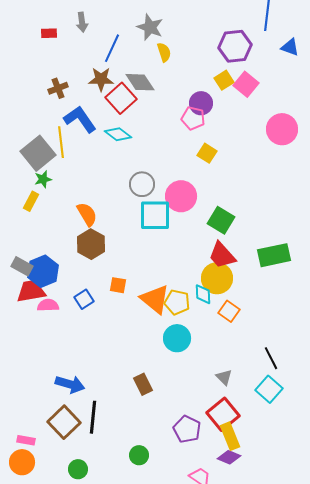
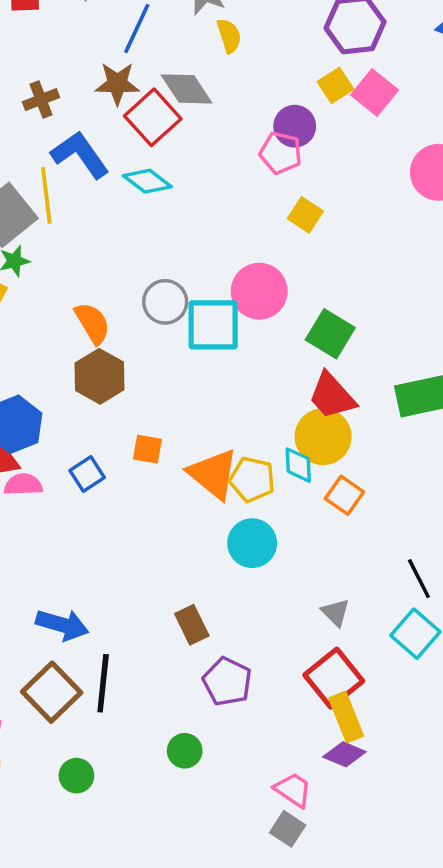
gray circle: (142, 184) -> (165, 302), moved
purple pentagon: (187, 429) -> (227, 682), moved

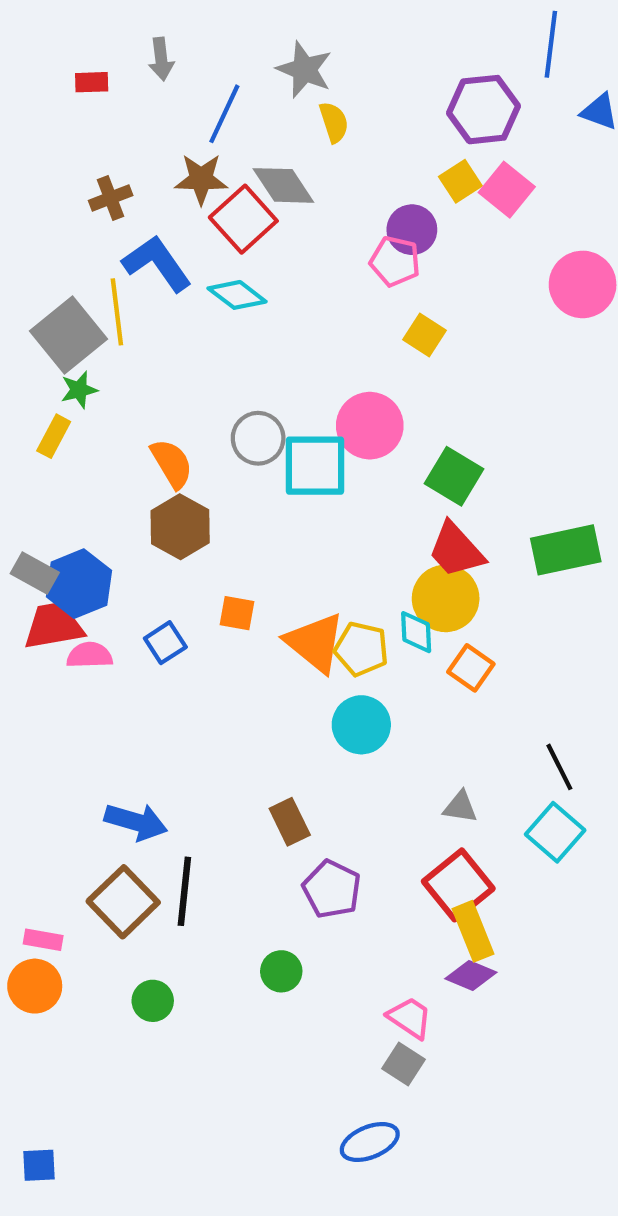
gray triangle: (336, 612) -> (460, 807), turned -36

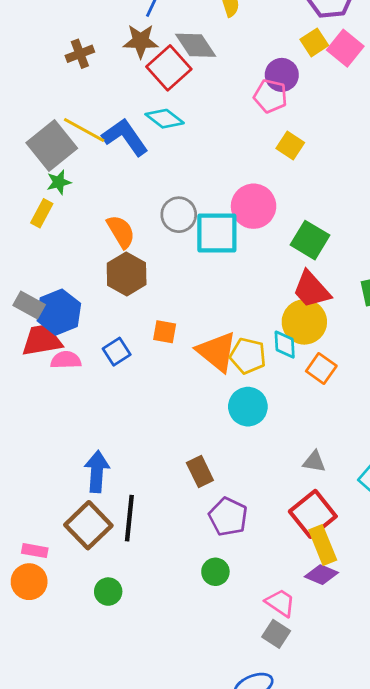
blue L-shape: (157, 263) -> (125, 137), moved
yellow line: (117, 312) -> (84, 130), turned -54
blue arrow: (136, 822) -> (97, 472), turned -102
green circle: (281, 971) -> (215, 572), moved

